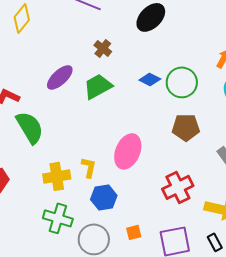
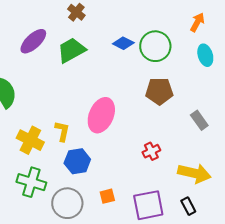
yellow cross: (57, 176) -> (30, 140), turned 36
red cross: (178, 187) -> (151, 151), size x0.6

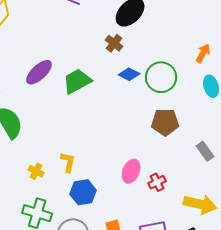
brown cross: (76, 12) -> (114, 43), moved
pink ellipse: (101, 115) -> (131, 171), moved, size x0.7
yellow cross: (30, 140) -> (36, 171), size x0.6

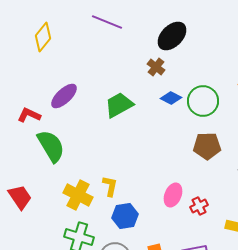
purple ellipse: (39, 72) -> (64, 96), moved
yellow cross: (36, 171) -> (78, 195), size x1.8

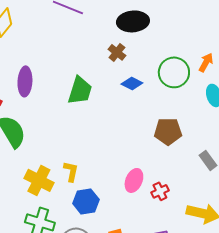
black ellipse: (172, 36) -> (133, 21), turned 40
purple ellipse: (64, 96) -> (25, 81), turned -44
green circle: (203, 101) -> (174, 72), moved
green trapezoid: (119, 105) -> (80, 90), turned 136

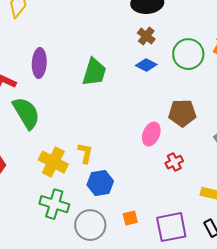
brown cross: (117, 52) -> (146, 36), moved
pink ellipse: (134, 180) -> (151, 134), moved
red cross: (160, 191) -> (174, 162), moved

